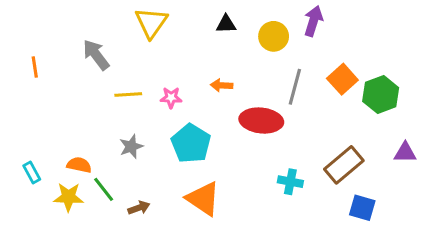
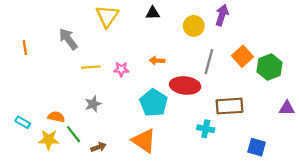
black triangle: (226, 24) -> (153, 13), moved
cyan pentagon: (191, 143) -> (154, 103), moved
brown rectangle: (344, 165) -> (229, 106), moved, turned 36
cyan rectangle: (32, 173) -> (23, 122), turned -32

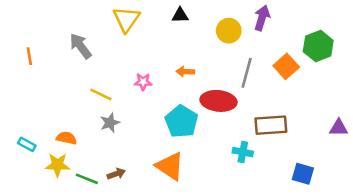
yellow line: (91, 67) -> (101, 95), moved, turned 30
green hexagon: (270, 67) -> (318, 46), moved
green line: (74, 134) -> (87, 179), moved, turned -30

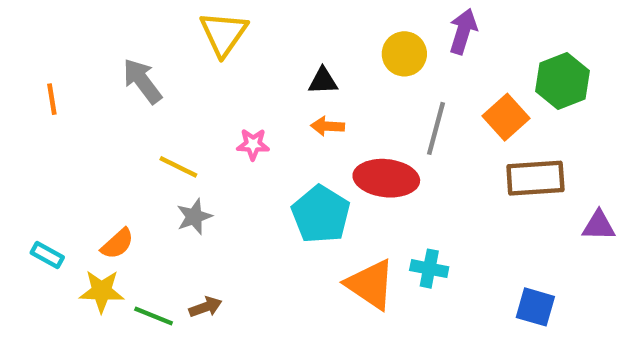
black triangle: (180, 15) -> (323, 81), moved
brown rectangle: (271, 125) -> (535, 178), moved
orange semicircle: (66, 138) -> (117, 244), turned 126
orange triangle: (170, 166) -> (370, 284), moved

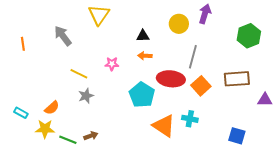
orange square: (506, 117) -> (201, 86), moved

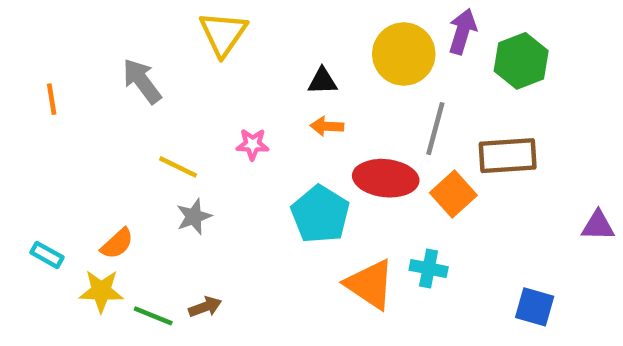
yellow circle: (179, 24) -> (404, 54), size x1.4
green hexagon: (249, 36) -> (521, 61), moved
brown rectangle: (237, 79) -> (508, 156), moved

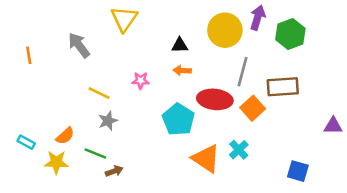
cyan cross: (429, 268) -> (239, 150), turned 36
green line: (153, 316) -> (95, 153), moved

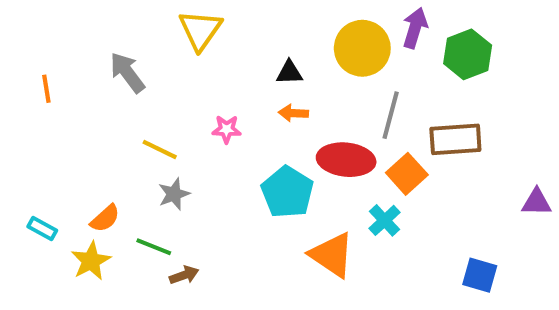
cyan cross: (239, 150) -> (385, 220), moved
yellow star: (56, 162) -> (91, 261), turned -30

